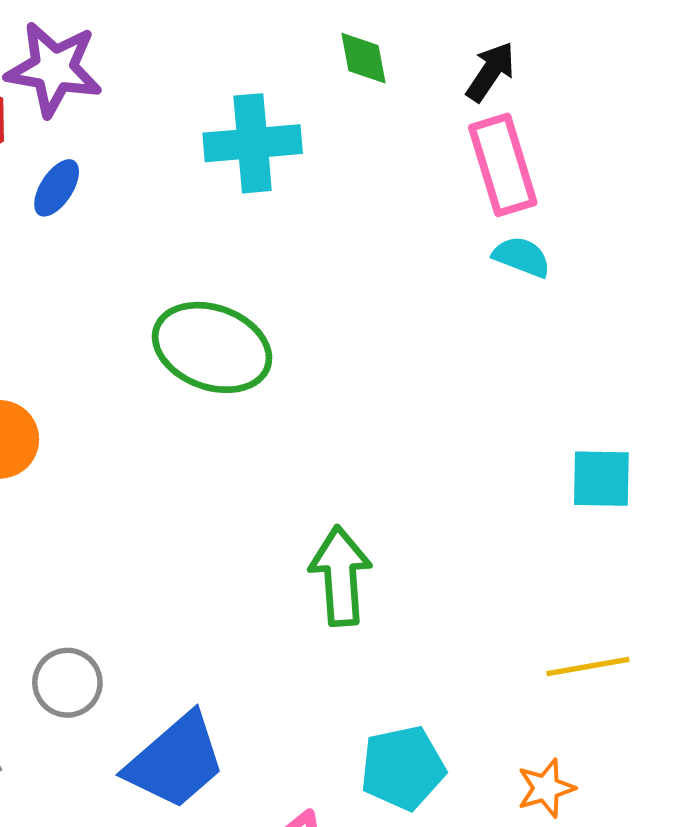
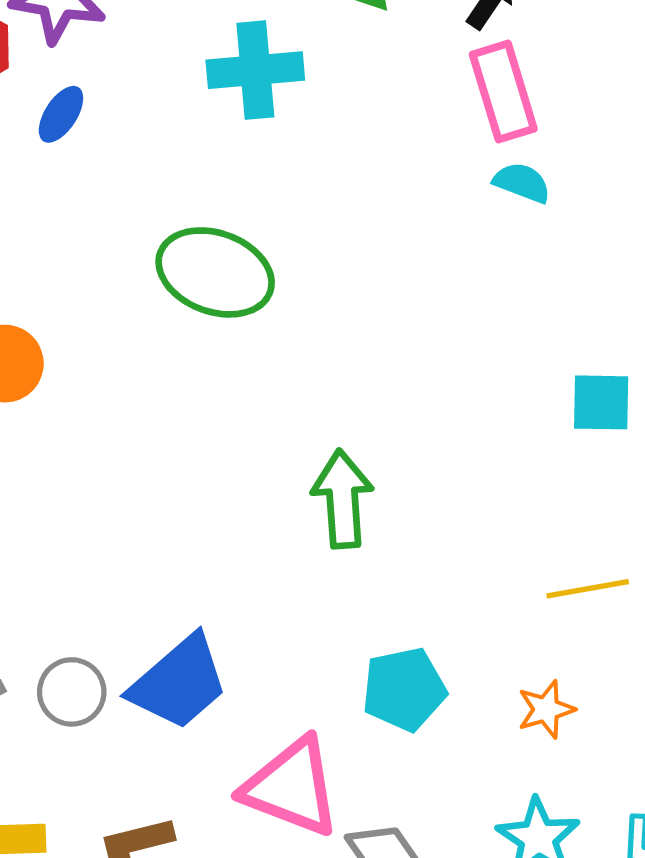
gray circle: (67, 683) -> (72, 692), moved

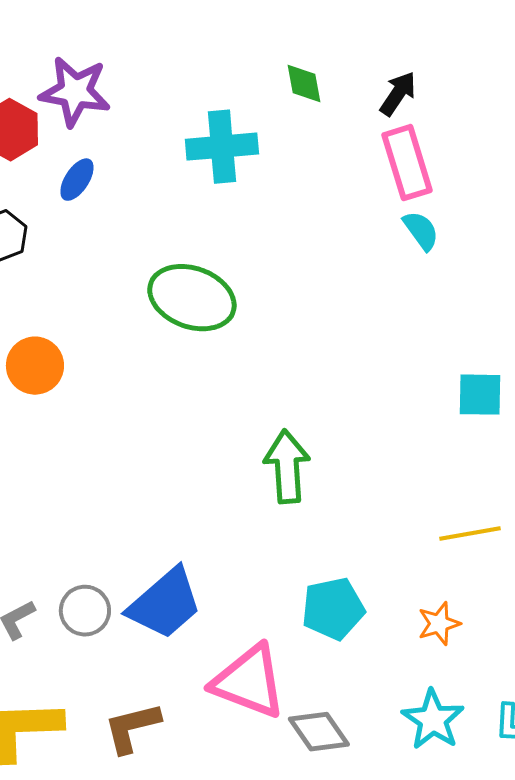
cyan semicircle: (522, 183) -> (421, 231), turned 33

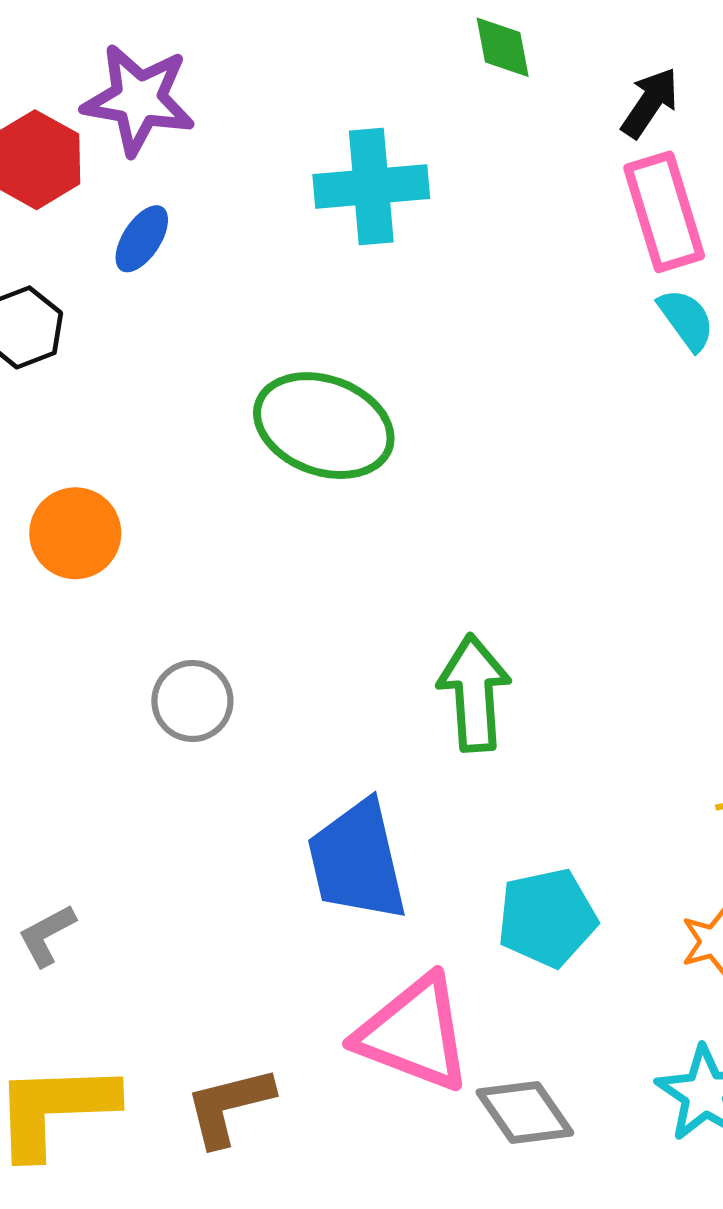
green diamond: (304, 84) -> (503, 47), moved
blue trapezoid: (165, 604) -> (357, 861), moved, turned 118
gray circle: (85, 611) -> (192, 701), moved

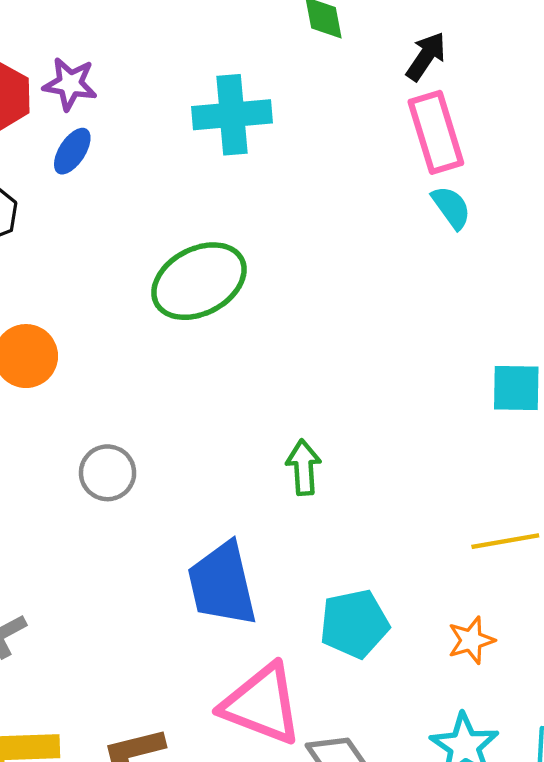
purple star: (139, 100) -> (70, 84), moved, size x0.7
green ellipse: (324, 426) -> (199, 281), turned -48
green arrow: (474, 693) -> (304, 467), size x0.7

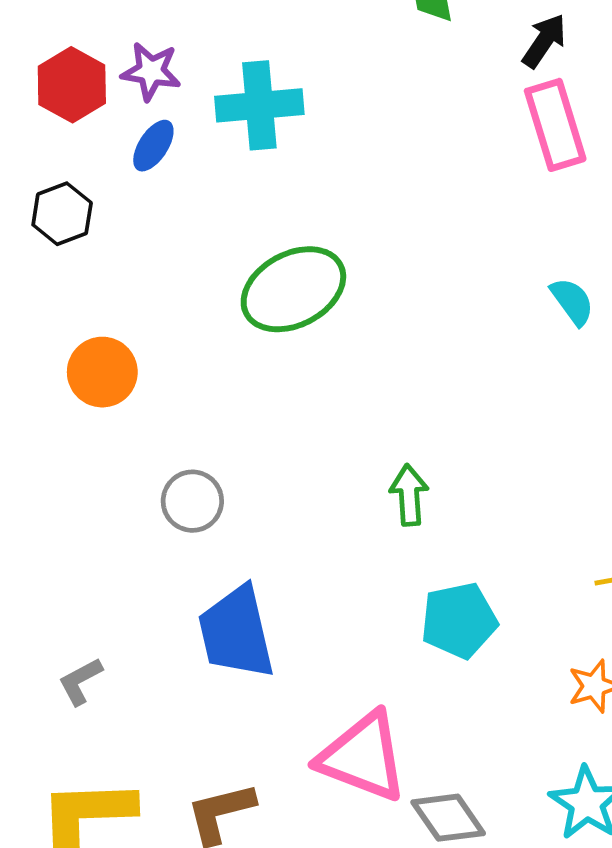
cyan cross: (232, 115) -> (259, 105), moved
cyan semicircle: (451, 207) -> (572, 301), moved
blue trapezoid: (222, 584) -> (236, 633), moved
cyan pentagon: (354, 624) -> (459, 620), moved

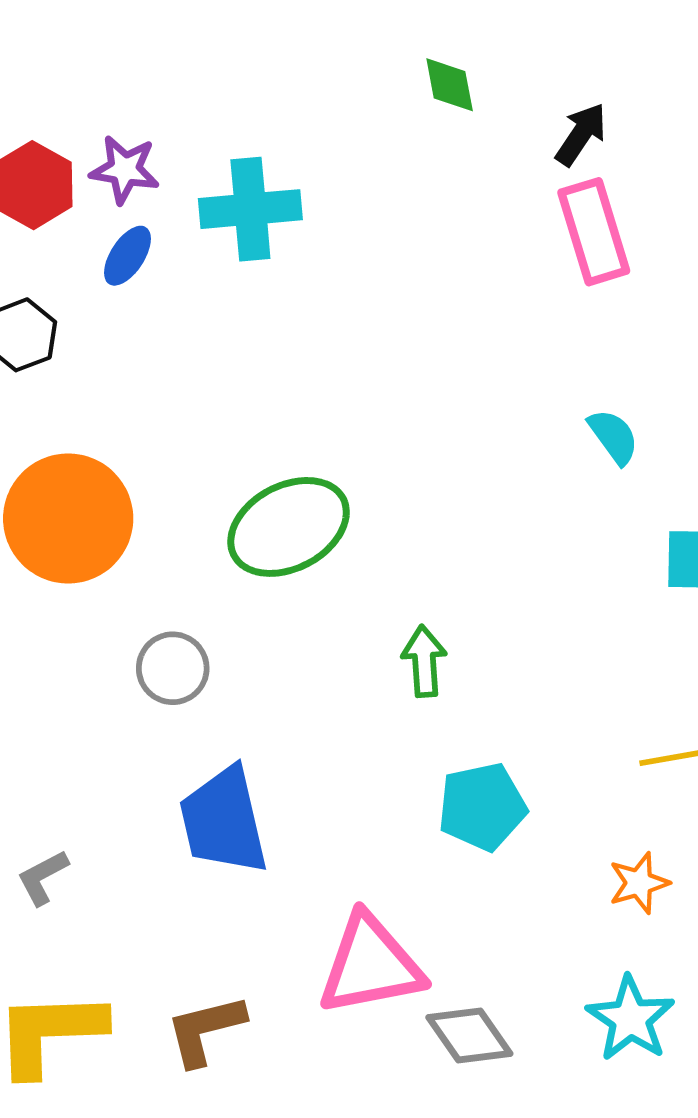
green ellipse: (293, 289) -> (289, 527), moved
orange circle: (102, 372) -> (68, 518), size x1.6
pink triangle: (363, 757) -> (370, 965), turned -32

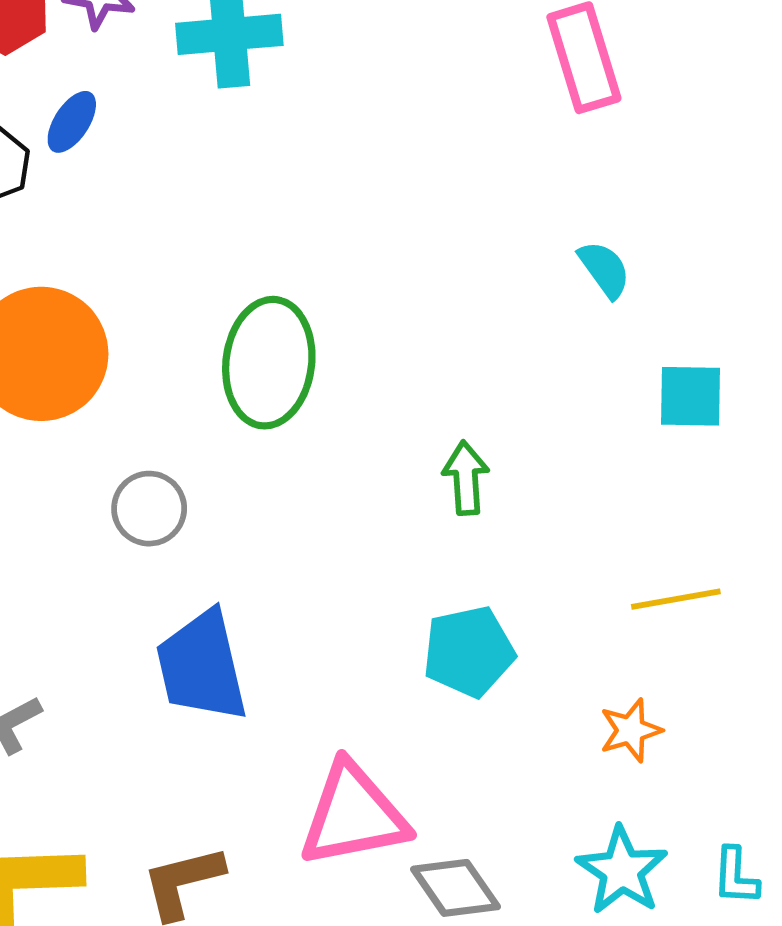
blue ellipse: (127, 256) -> (72, 122), moved
green ellipse: (289, 527) -> (269, 363), turned -55
green arrow: (424, 661) -> (466, 478), moved

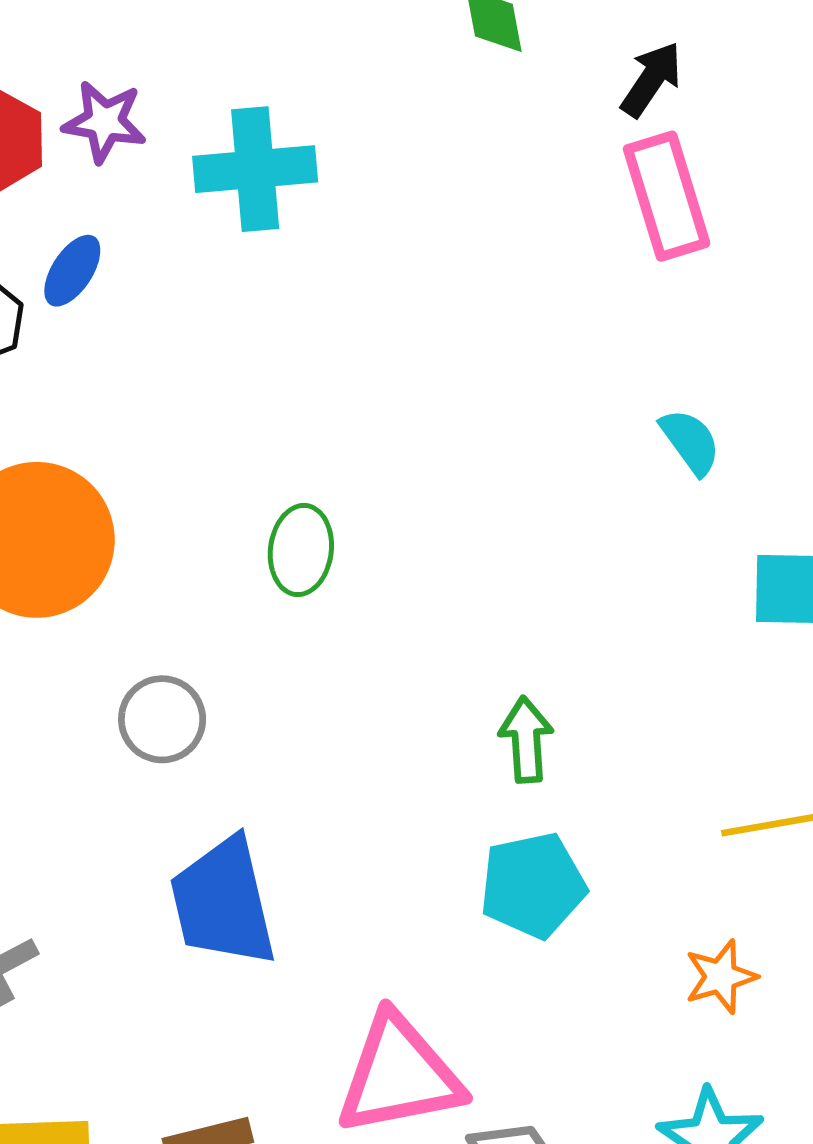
green ellipse: (269, 363) -> (301, 550), size x0.6
green arrow: (466, 478) -> (526, 740), moved

